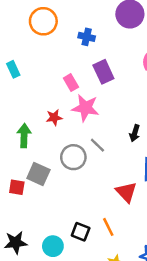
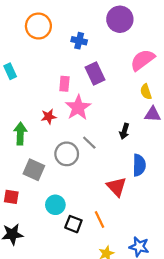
pink rectangle: (71, 83) -> (64, 84), turned 35
pink star: (85, 108) -> (78, 107), turned 30
red square: (17, 187) -> (11, 197), moved
cyan circle: (53, 246) -> (55, 205), moved

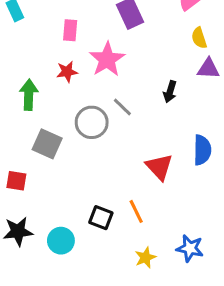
pink rectangle: (64, 84) -> (70, 30), moved
blue semicircle: (139, 165) -> (202, 150), moved
cyan circle: (55, 205) -> (61, 241), moved

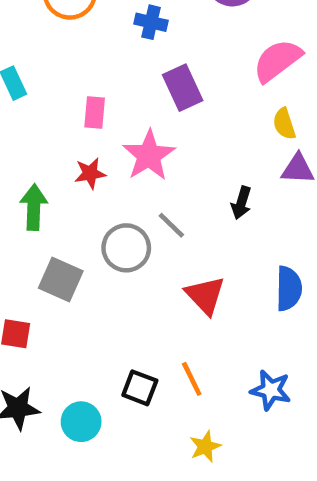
red triangle: (159, 167) -> (205, 295), moved
blue star: (190, 248) -> (271, 390), moved

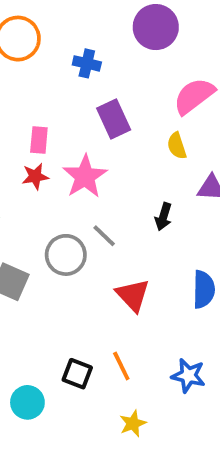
yellow semicircle: (284, 124) -> (177, 146), moved
red star: (90, 173) -> (35, 176), moved

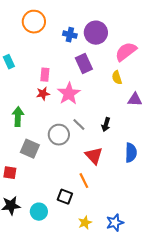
purple circle: (156, 27) -> (96, 33), moved
black arrow: (163, 217) -> (106, 125), moved
orange line: (121, 366) -> (84, 181), moved
blue star: (188, 376) -> (115, 223), moved, turned -30
yellow star: (133, 423) -> (85, 223), moved

